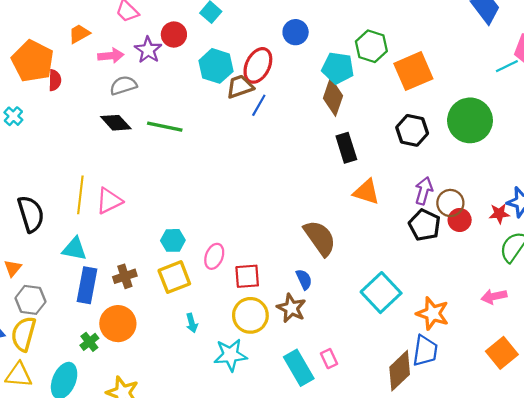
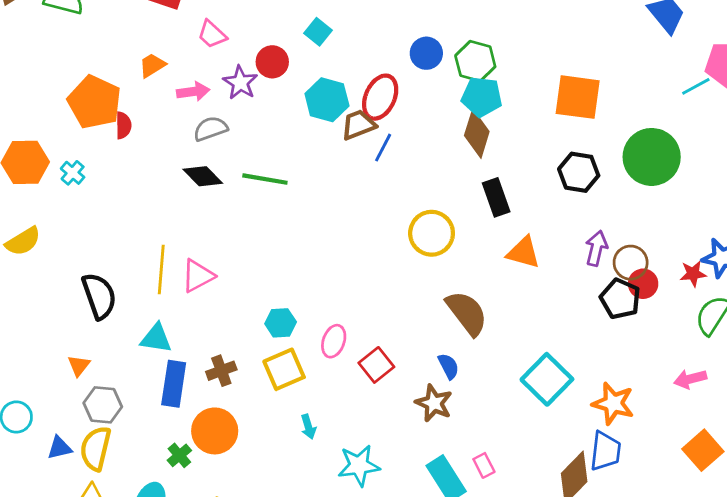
green hexagon: (371, 46) -> (475, 61), moved
orange square: (413, 71) -> (578, 97), turned 33
black pentagon: (425, 225) -> (620, 299), moved
red square: (247, 276) -> (376, 365), turned -32
yellow circle: (250, 315) -> (432, 233), moved

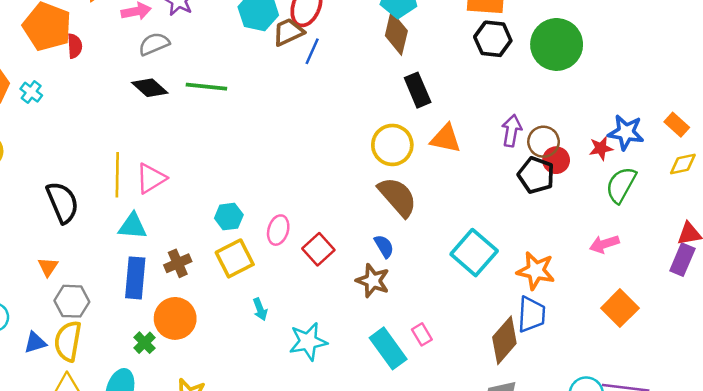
black hexagon: (579, 172) -> (493, 39), moved
yellow circle: (432, 233) -> (392, 145), moved
cyan triangle: (156, 338) -> (133, 226), moved

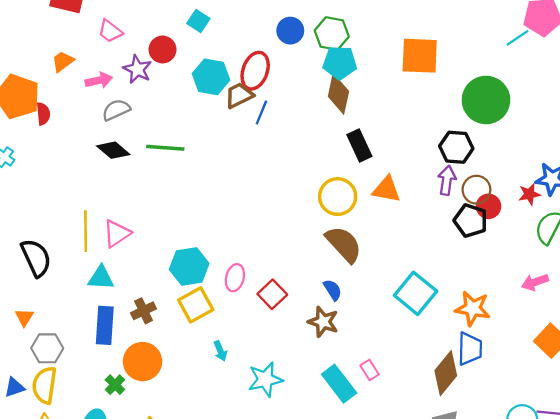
black hexagon: (493, 39) -> (456, 147), moved
cyan hexagon: (229, 217) -> (189, 267), size x1.5

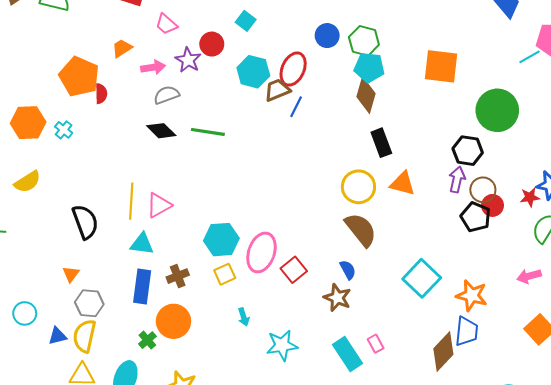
pink ellipse: (235, 278) -> (261, 252), size x1.6
yellow square: (196, 305) -> (225, 274), size x0.7

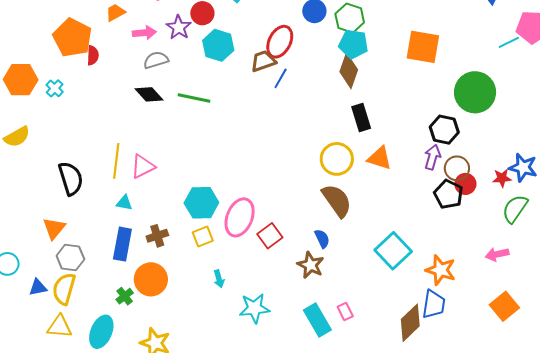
cyan hexagon: (253, 72) -> (218, 45), moved
cyan triangle: (142, 244) -> (124, 203), size x0.7
orange triangle: (71, 274) -> (54, 228), size x1.4

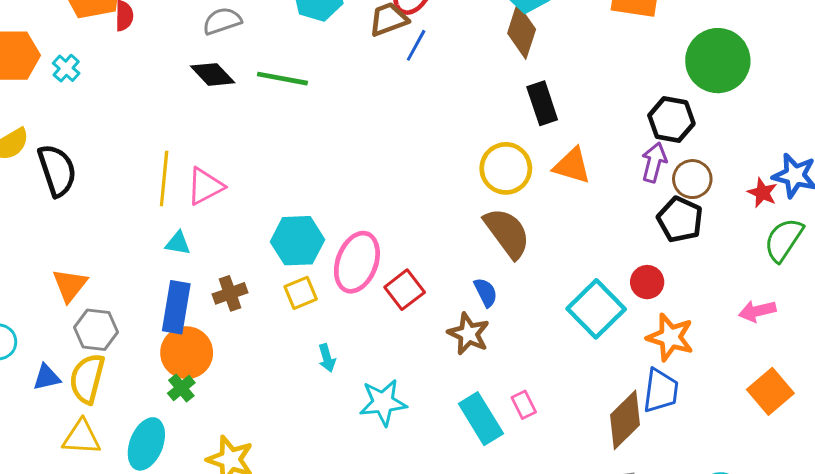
black semicircle: (71, 178) -> (57, 170), moved
red star: (502, 178) -> (762, 193), turned 30
red circle: (465, 184) -> (647, 282), moved
orange circle: (151, 279) -> (187, 353), moved

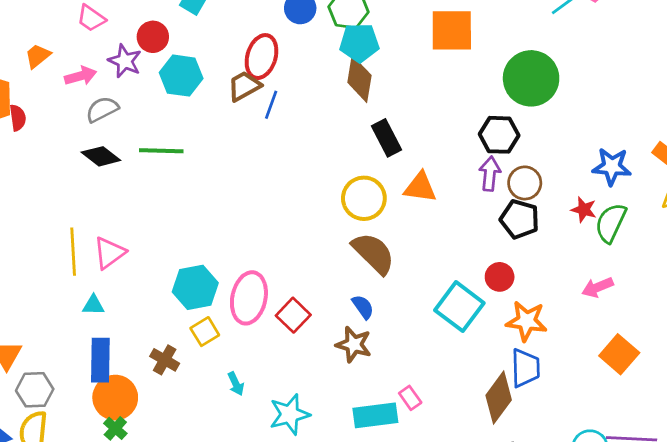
red star: (762, 193) -> (584, 210), moved
brown cross: (230, 293) -> (165, 360), moved, turned -32
cyan rectangle: (481, 419) -> (375, 415), turned -57

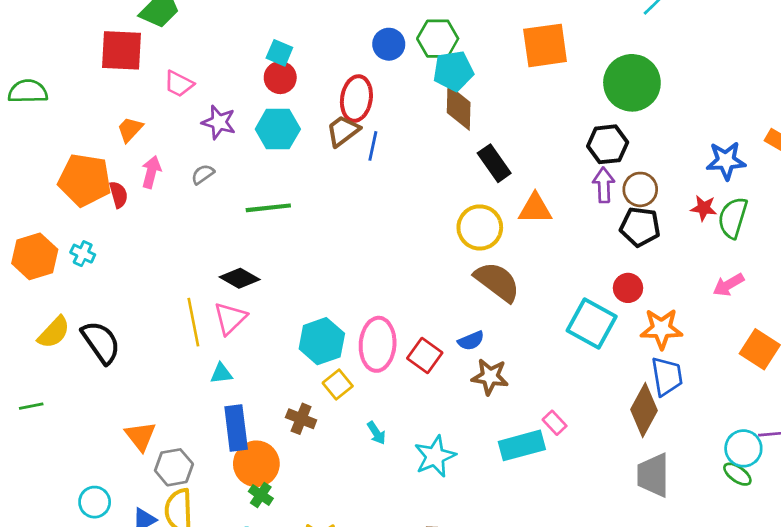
red circle: (153, 37) -> (280, 78), moved
pink arrow: (81, 76) -> (151, 172), moved, turned -52
gray semicircle: (102, 109) -> (203, 174), size x0.7
black diamond: (101, 156) -> (240, 278), moved
blue semicircle: (363, 307) -> (471, 341), moved, turned 110

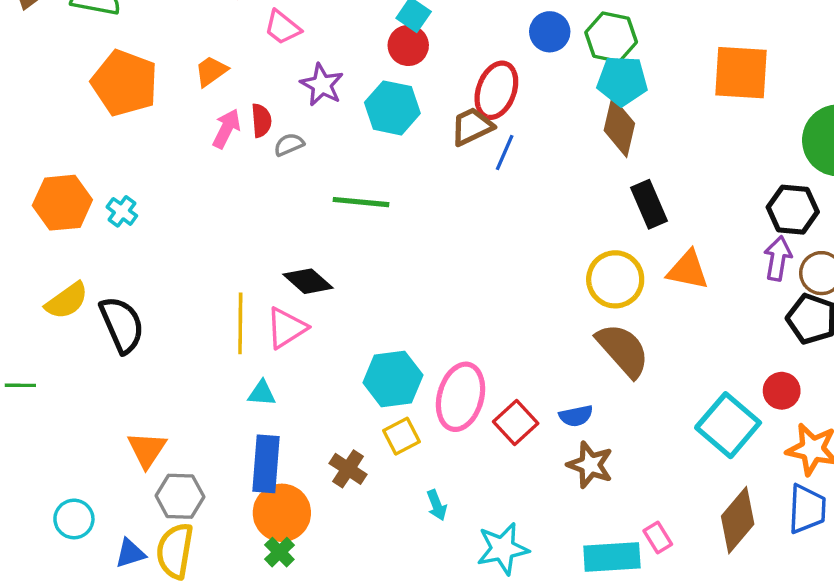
orange pentagon: (85, 180) -> (125, 83), moved
red semicircle: (119, 195) -> (261, 120), moved
brown diamond: (644, 410) -> (738, 520), moved

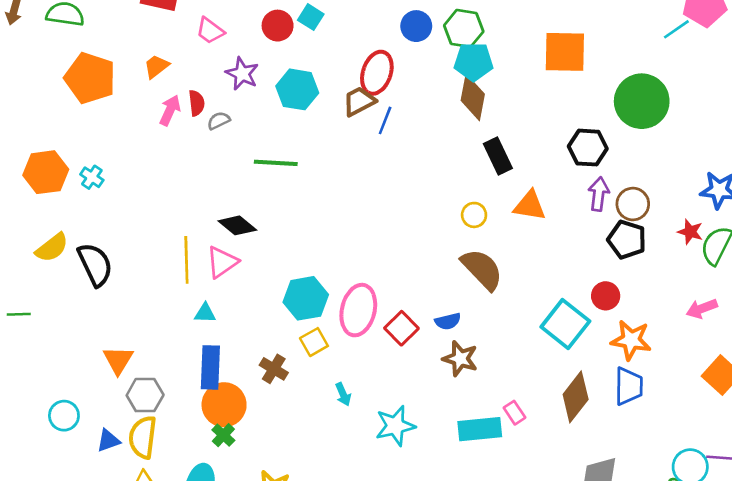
red circle: (408, 45) -> (278, 26), moved
black hexagon: (793, 210) -> (588, 148), moved
yellow circle: (615, 279) -> (474, 215), size x0.6

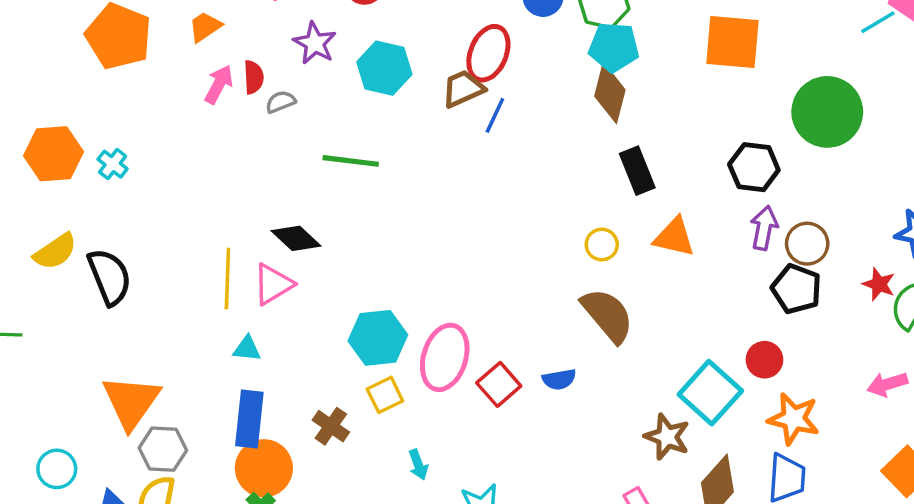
brown star: (460, 359) -> (667, 437), moved
orange triangle: (118, 360) -> (131, 402), size x1.5

